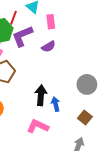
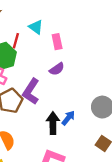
purple L-shape: (22, 36) -> (31, 91), moved, turned -30
blue arrow: (56, 104) -> (68, 118), moved, turned 56

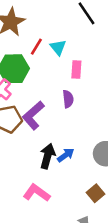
red line: (16, 41) -> (36, 47), moved
purple semicircle: (57, 69) -> (68, 99), turned -77

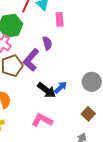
purple semicircle: (68, 99) -> (47, 43), moved
black arrow: (47, 156) -> (47, 90), turned 120

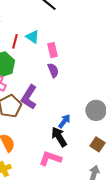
purple semicircle: (47, 43) -> (53, 70), moved
black arrow: (47, 90) -> (59, 137), moved, turned -150

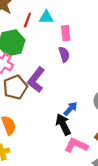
cyan triangle: (33, 37) -> (46, 17), turned -40
pink L-shape: (50, 158) -> (76, 145), moved

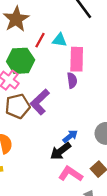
pink rectangle: (66, 33) -> (77, 59), size x1.5
black arrow: (63, 125) -> (61, 151), turned -110

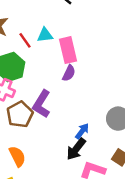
red line: (40, 40) -> (25, 40), turned -49
purple semicircle: (72, 80) -> (69, 73), turned 49

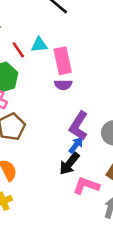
purple semicircle: (69, 73) -> (63, 85), turned 63
purple L-shape: (42, 104) -> (79, 126), moved

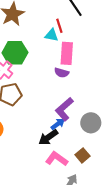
red line: (18, 50) -> (59, 26), moved

